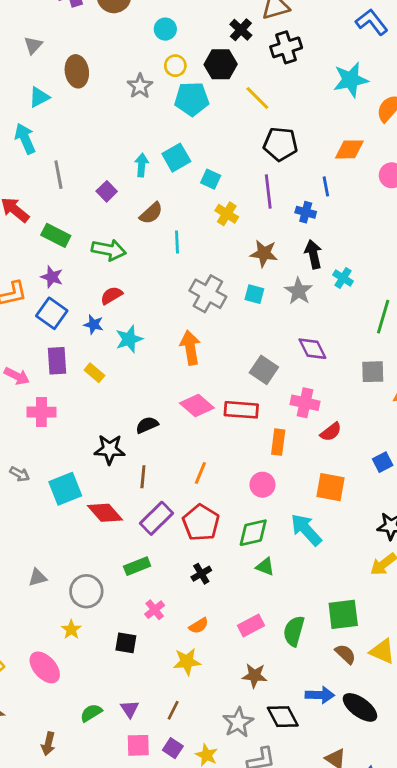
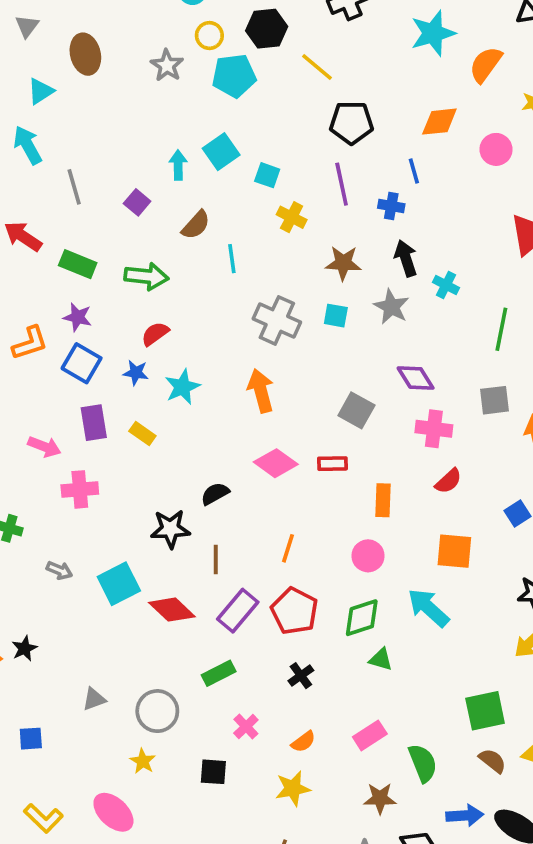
pink cross: (305, 403) -> (434, 429), moved
red rectangle: (241, 410) -> (333, 464), size x0.7
green semicircle: (294, 631) -> (423, 763), moved, turned 148

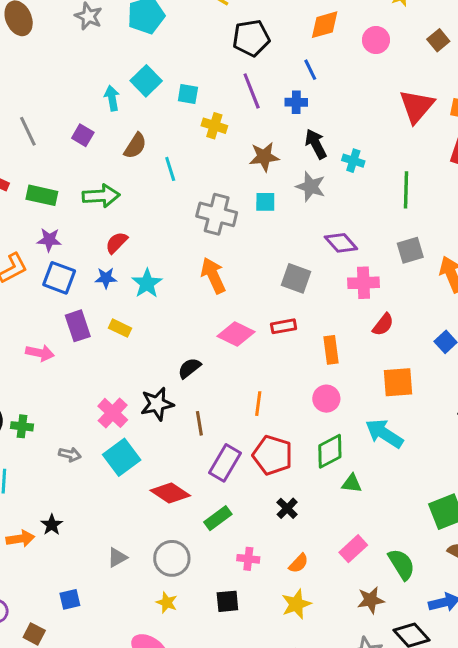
pink cross: (80, 489) -> (113, 413), moved, turned -32
red diamond: (172, 610) -> (170, 493), moved
pink cross: (246, 727) -> (248, 559), turned -30

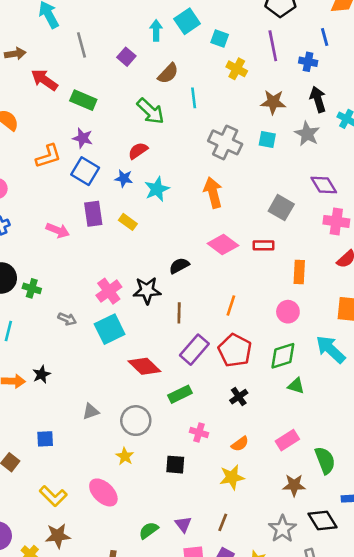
green arrow: (101, 196) -> (151, 111), moved, turned 36

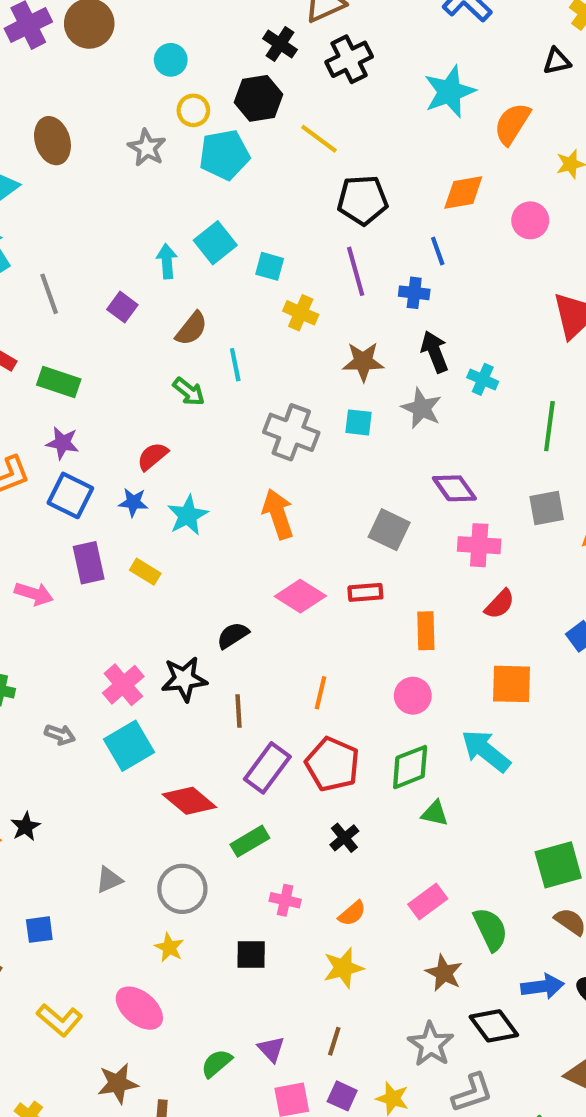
green arrow: (151, 111) -> (189, 392), moved, size x0.7
brown star: (294, 485) -> (444, 973), turned 30
brown star: (58, 536) -> (118, 1083), moved

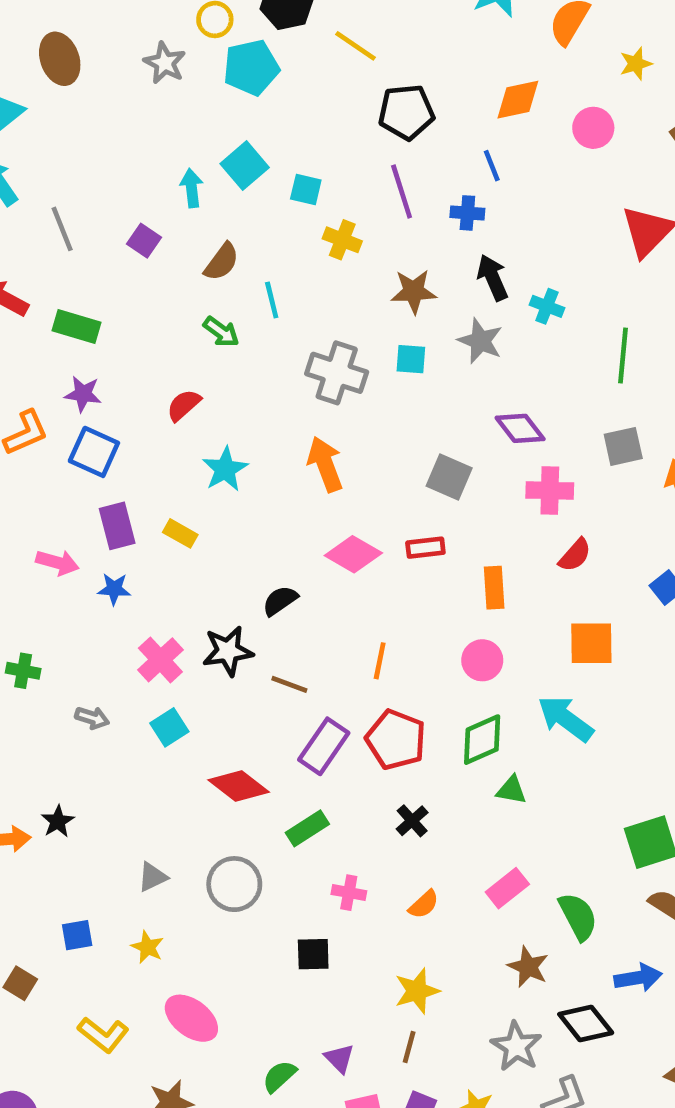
blue star: (133, 502) -> (114, 589), moved
brown line: (238, 711) -> (289, 684), turned -64
cyan square: (129, 746) -> (169, 727), size x0.7
yellow star: (169, 947) -> (147, 947), moved
yellow star: (343, 968) -> (417, 991), moved

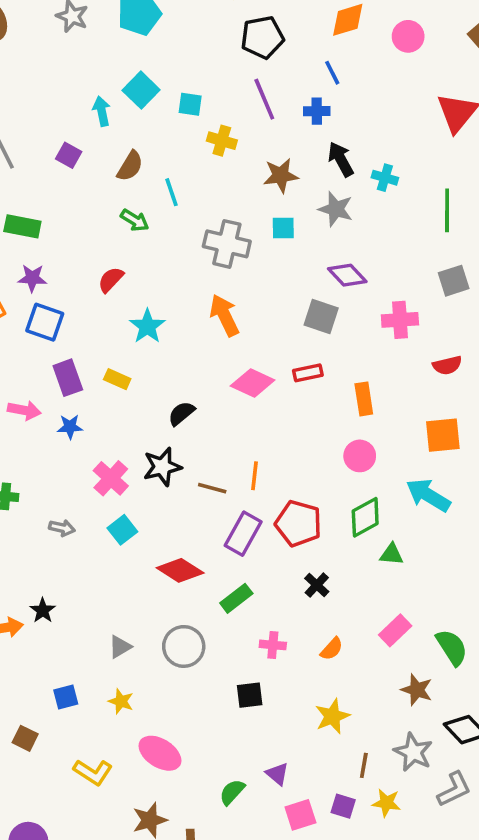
purple diamond: (520, 428) -> (347, 275), moved
red semicircle: (575, 555) -> (447, 365), moved, turned 40
black semicircle: (280, 601) -> (181, 413), moved
orange line: (380, 661) -> (255, 476), moved
brown line: (409, 1047) -> (364, 765), moved

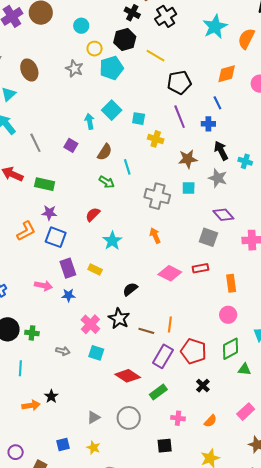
orange arrow: (224, 315) -> (155, 236), size x0.7
black star: (162, 467) -> (119, 318), turned -30
cyan square: (122, 530) -> (96, 353), turned -35

